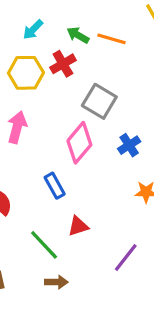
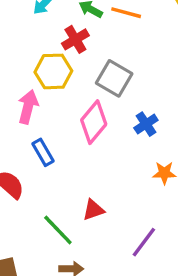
yellow hexagon: (26, 73) -> (53, 71), moved
blue rectangle: (55, 186) -> (43, 152), moved

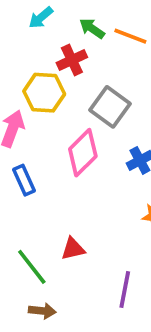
purple line: (144, 242) -> (125, 290), turned -32

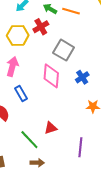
yellow hexagon: (44, 93) -> (18, 35), moved
pink diamond: (83, 153) -> (51, 76), turned -35

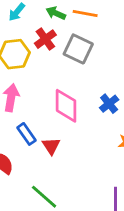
gray square: (64, 50) -> (78, 49), moved
red triangle: (51, 128) -> (51, 146), moved, turned -40

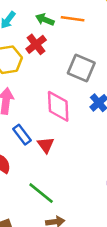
gray square: (78, 49) -> (81, 68), moved

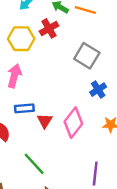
pink diamond: (58, 106) -> (73, 123), moved, turned 32
blue rectangle: (22, 135) -> (24, 108), turned -66

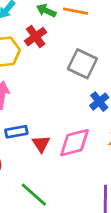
pink diamond: (73, 123) -> (74, 143), turned 44

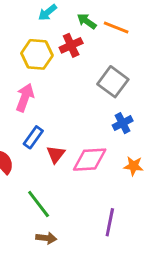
blue rectangle: (16, 132) -> (33, 137), turned -55

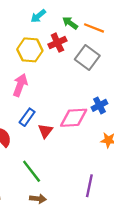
gray square: (113, 82) -> (87, 57), moved
pink diamond: (90, 160) -> (74, 118), moved

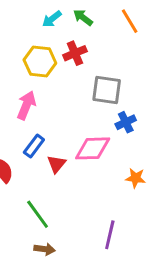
green arrow: (70, 23) -> (83, 18), moved
orange line: (94, 28) -> (130, 21), moved, turned 36
gray square: (87, 57) -> (107, 90), moved, turned -30
blue cross: (99, 105) -> (126, 122), moved

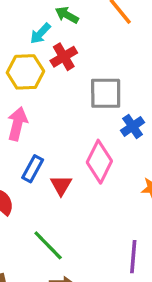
cyan arrow: (52, 19) -> (40, 33), moved
pink diamond: (93, 148) -> (99, 162), turned -54

